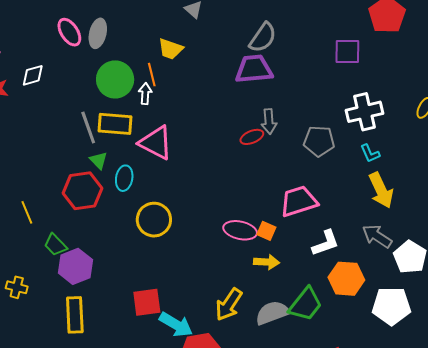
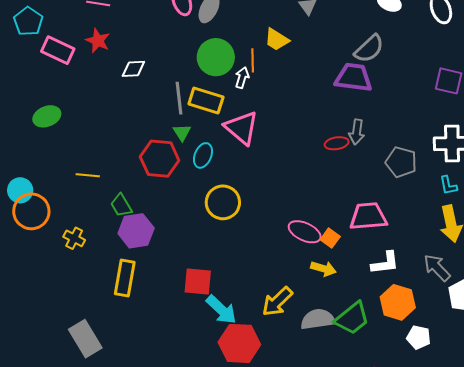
white diamond: (33, 75) -> (133, 69), moved
yellow line: (27, 212) -> (88, 175), moved, turned -75
white pentagon: (391, 306) -> (419, 337), moved, size x0.6

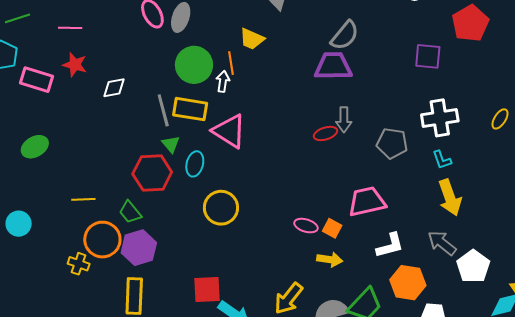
green trapezoid: (121, 205) -> (130, 212), moved
orange circle: (31, 211) -> (102, 240), moved
pink ellipse: (305, 232) -> (306, 226), size x0.7

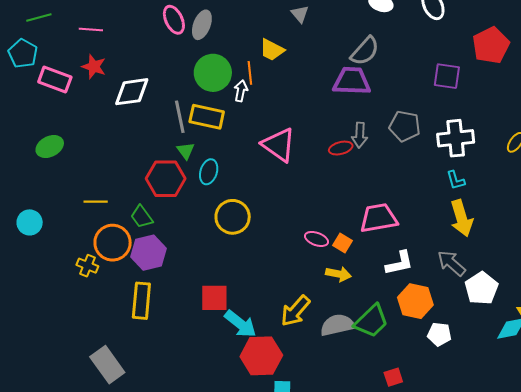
white diamond: (114, 88) -> (132, 92), size x1.5
pink triangle: (229, 131) -> (279, 145), moved
gray pentagon: (392, 143) -> (405, 126), moved

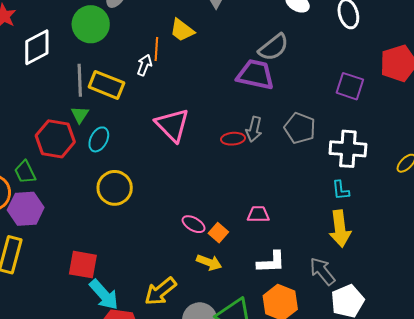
green circle: (213, 73) -> (91, 24), moved
white diamond: (132, 92) -> (37, 47), turned -30
pink trapezoid: (379, 218) -> (258, 214), size x0.6

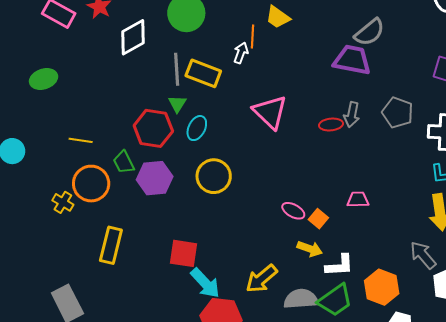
purple hexagon: (26, 209) -> (155, 178), moved
white L-shape: (271, 262) -> (339, 265), moved

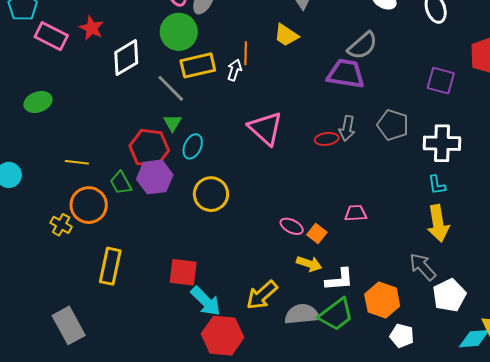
yellow trapezoid: (278, 17) -> (286, 35), moved
gray line: (177, 69) -> (171, 88), turned -40
yellow rectangle: (203, 73) -> (198, 65), moved, turned -32
purple hexagon: (155, 178) -> (155, 177), moved

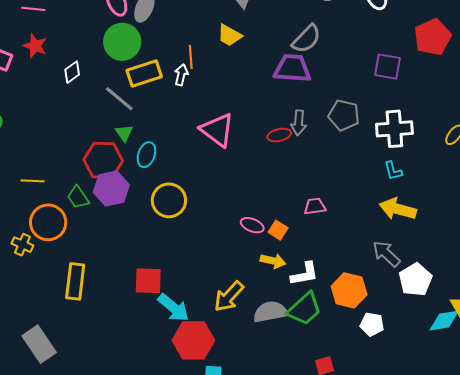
white diamond: (126, 58) -> (72, 72), size x0.6
yellow arrow: (438, 223) -> (398, 209), turned 120

